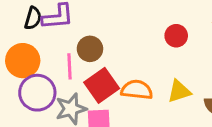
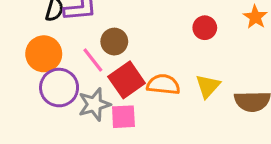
pink line: (69, 66) -> (93, 60), turned -35
yellow triangle: (179, 91) -> (208, 86), turned -30

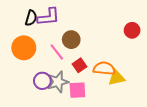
red square: (127, 80) -> (79, 65), size x0.6
yellow triangle: (208, 86) -> (117, 78), moved, turned 36
purple circle: (59, 88) -> (42, 81), moved, size x0.7

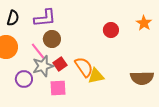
purple L-shape: (49, 17) -> (45, 18), moved
orange semicircle: (104, 68) -> (84, 67), turned 50
gray star: (58, 82) -> (43, 66), moved

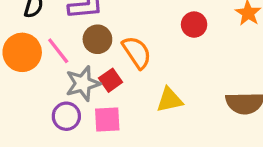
pink line: (38, 51) -> (58, 51), moved
orange semicircle: (84, 67) -> (137, 52), moved
purple circle: (24, 79) -> (66, 116), moved

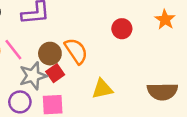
brown circle: (97, 39) -> (50, 54), moved

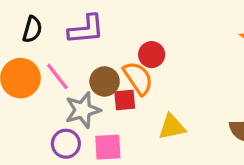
red circle: (122, 29) -> (152, 55), moved
red square: (55, 73) -> (125, 100), moved, turned 30

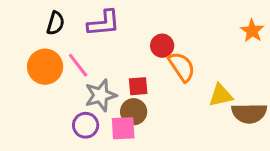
orange semicircle: (138, 78) -> (182, 67), moved
brown circle: (105, 81) -> (134, 112), moved
yellow triangle: (172, 127) -> (221, 95), moved

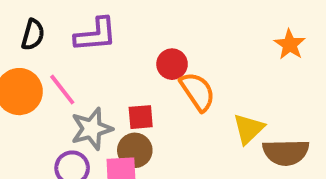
yellow triangle: (221, 95) -> (249, 129), turned -32

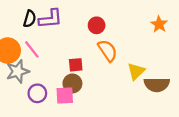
black semicircle: (33, 35) -> (30, 19), moved
red circle: (172, 64) -> (97, 25), moved
gray star: (92, 129) -> (18, 71), moved

